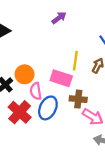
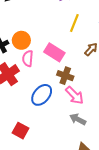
yellow line: (75, 61) -> (74, 23), moved
blue ellipse: (48, 108) -> (42, 95), moved

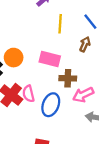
pink semicircle: (28, 58) -> (28, 94), moved
pink arrow: (75, 95) -> (83, 95), turned 126

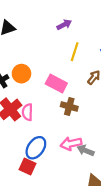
pink arrow: (83, 95) -> (71, 144), moved
blue ellipse: (51, 105) -> (36, 148), moved

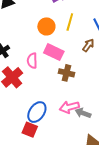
orange circle: (21, 74) -> (46, 26), moved
pink semicircle: (27, 112) -> (32, 61), moved

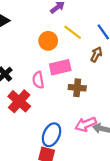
yellow line: (70, 22) -> (73, 32), turned -60
pink rectangle: (54, 52) -> (60, 67), turned -30

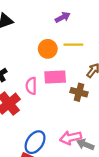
yellow line: (73, 32) -> (73, 45), turned -48
brown cross: (77, 88) -> (79, 92), moved

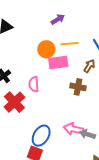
pink rectangle: (55, 77) -> (58, 63), moved
pink arrow: (71, 138) -> (73, 129), turned 30

